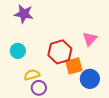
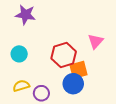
yellow semicircle: (32, 75) -> (21, 86), moved
blue circle: (90, 79) -> (73, 84), moved

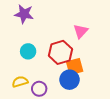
pink triangle: (96, 41) -> (81, 31), moved
cyan circle: (19, 54) -> (28, 51), moved

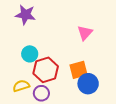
red hexagon: (60, 52) -> (46, 70), moved
blue circle: (70, 80) -> (88, 84), moved

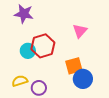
red hexagon: (46, 70) -> (43, 46), moved

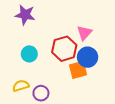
red hexagon: (43, 46) -> (64, 49), moved
blue circle: (83, 79) -> (88, 57), moved

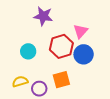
purple star: (25, 15) -> (43, 16), moved
orange square: (78, 70) -> (61, 80), moved

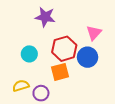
pink triangle: (81, 31) -> (94, 33), moved
orange square: (61, 80) -> (60, 72), moved

